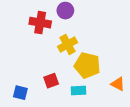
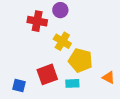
yellow cross: (68, 44) -> (62, 41), turned -30
red square: (51, 81) -> (47, 74), size x1.5

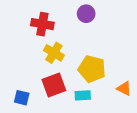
purple circle: (60, 10) -> (86, 14), moved
yellow cross: (62, 41) -> (54, 53), moved

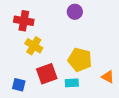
red cross: (42, 24) -> (24, 21), moved
yellow cross: (54, 53) -> (34, 46), moved

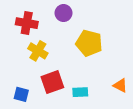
purple circle: (75, 12) -> (64, 13), moved
yellow pentagon: (80, 60) -> (89, 43), moved

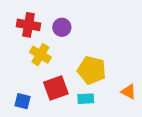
purple circle: (64, 13) -> (62, 27), moved
yellow pentagon: (89, 43) -> (92, 70), moved

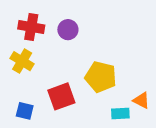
yellow cross: (40, 55) -> (22, 61), moved
cyan rectangle: (86, 99) -> (120, 114), moved

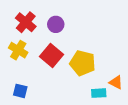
red cross: (31, 27) -> (26, 22), turned 30
red square: (61, 96) -> (51, 55), moved, turned -30

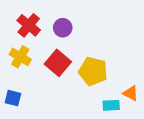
blue square: (20, 91) -> (13, 98), moved

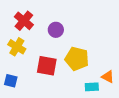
purple circle: (63, 28) -> (56, 30), moved
red square: (58, 63) -> (47, 66), moved, turned -30

